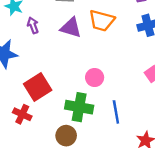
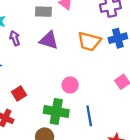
orange trapezoid: (102, 21) -> (89, 41), moved
red square: (38, 87) -> (19, 93), size x0.6

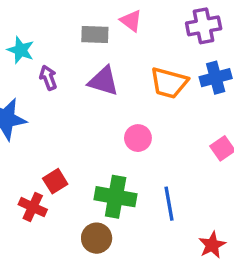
pink circle: (70, 85) -> (138, 138), moved
red square: (19, 93) -> (55, 181), moved

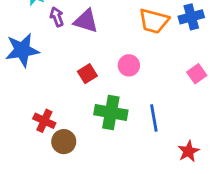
purple triangle: (103, 81) -> (86, 21), moved
red square: (55, 181) -> (87, 74), moved
brown circle: (97, 238) -> (64, 142), moved

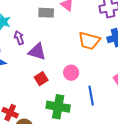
purple triangle: (86, 21) -> (37, 52), moved
blue line: (154, 118) -> (91, 96), moved

